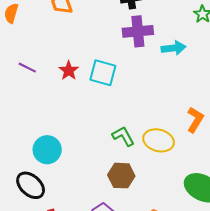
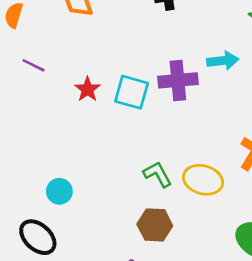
purple cross: (138, 31) -> (178, 80), moved
purple line: (27, 68) -> (34, 65), moved
cyan circle: (47, 150) -> (59, 191), size x0.7

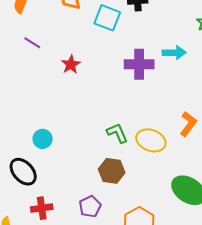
cyan square: (132, 92) -> (107, 18), moved

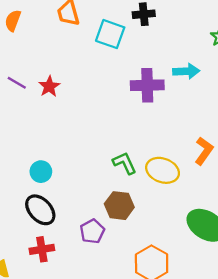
purple line: (32, 43) -> (17, 83), moved
red star: (71, 64) -> (49, 86), moved
black ellipse: (23, 172) -> (40, 210), moved
purple pentagon: (90, 206) -> (92, 231), moved

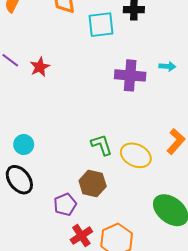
cyan square: (110, 34) -> (101, 25), turned -32
cyan arrow: (186, 71) -> (167, 66), size x0.7
red cross: (42, 249) -> (81, 236), moved, turned -30

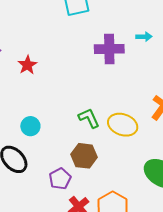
red star: (40, 67) -> (27, 65), moved
cyan circle: (24, 145) -> (30, 126), moved

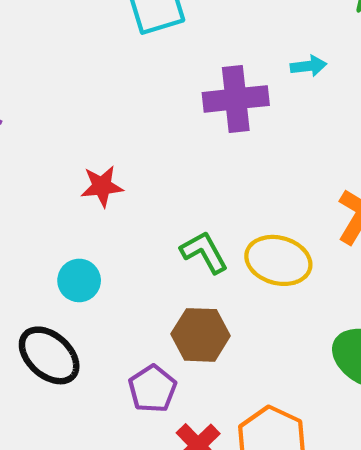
red star: (27, 65) -> (102, 186), moved, turned 30

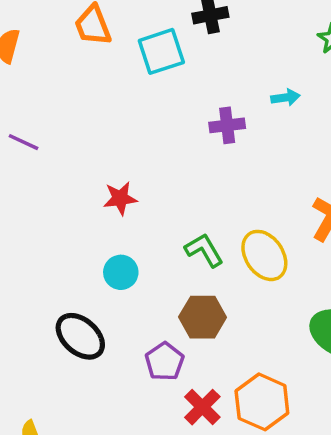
purple cross: (236, 99) -> (227, 125), size x0.7
yellow ellipse: (278, 260) -> (264, 255), turned 42
cyan circle: (79, 280) -> (121, 272), moved

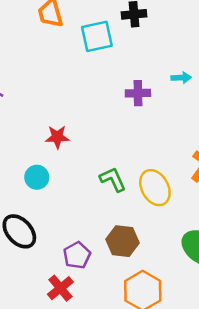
cyan circle: (121, 272) -> (37, 177), moved
brown hexagon: (203, 317) -> (123, 241), moved
red cross: (202, 407) -> (60, 288), moved

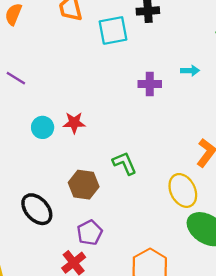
cyan circle: (37, 177) -> (43, 127), moved
yellow ellipse: (155, 188) -> (183, 190), moved
brown hexagon: (123, 241) -> (84, 185), moved

